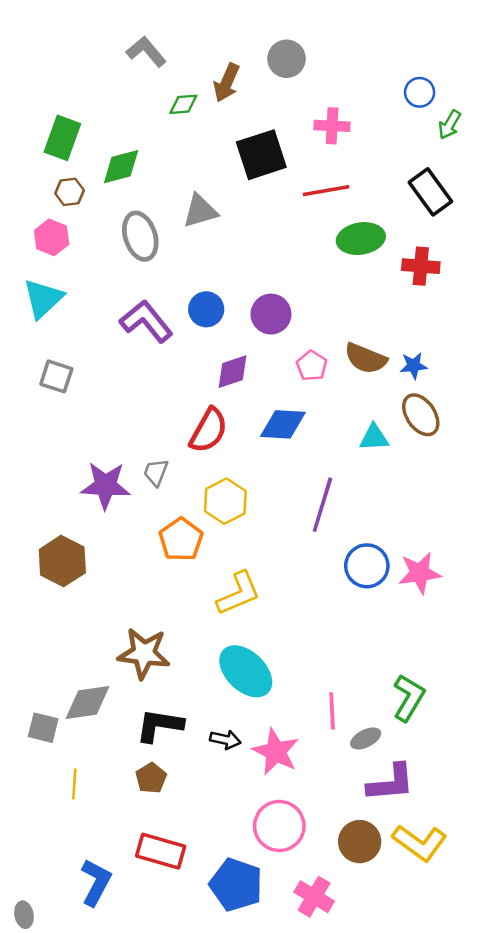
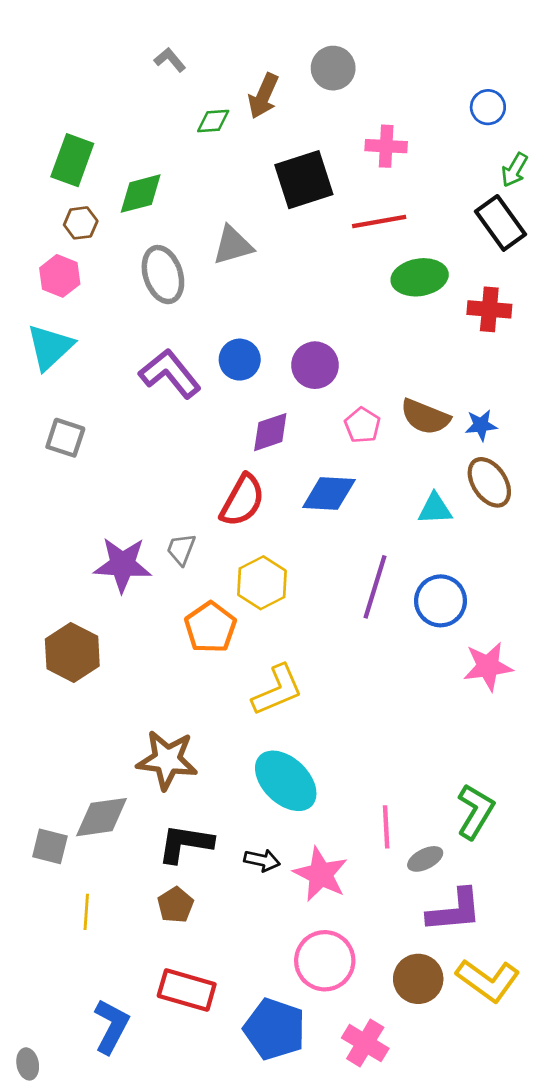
gray L-shape: (146, 52) -> (170, 60), size x0.7
green arrow: (450, 125) -> (514, 170), moved
blue circle: (367, 566) -> (441, 601), moved

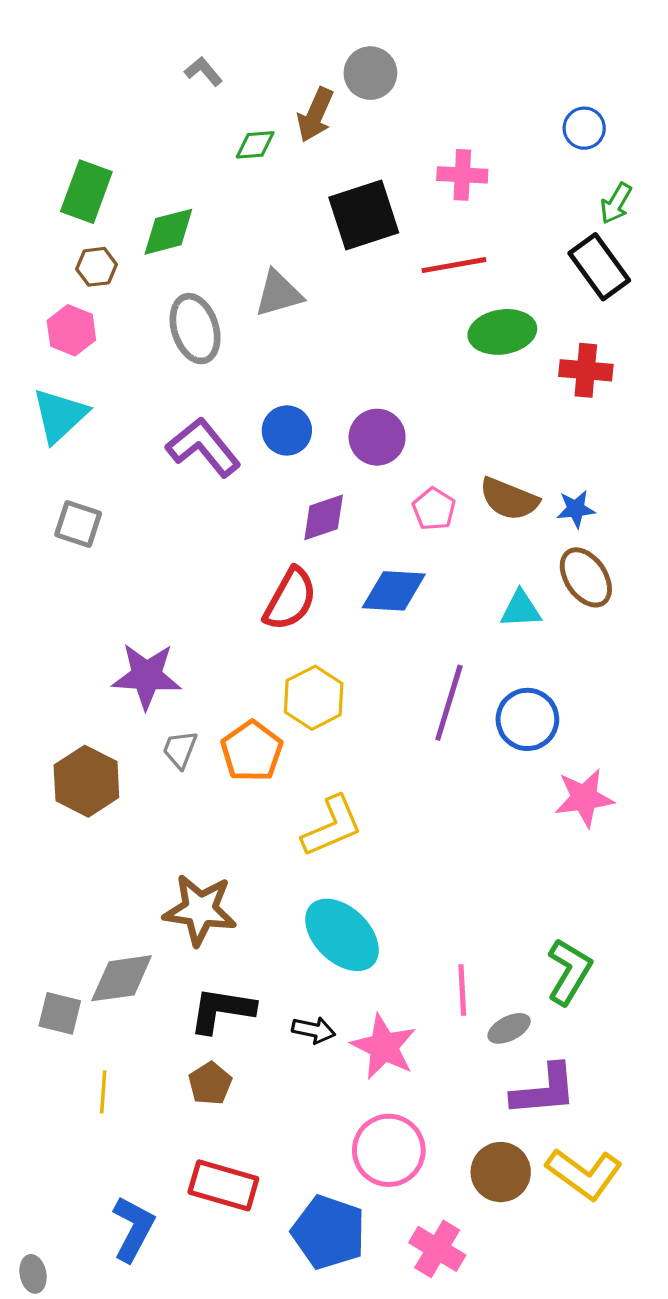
gray circle: (333, 68) -> (370, 73), moved
gray trapezoid: (181, 549) -> (180, 749), moved

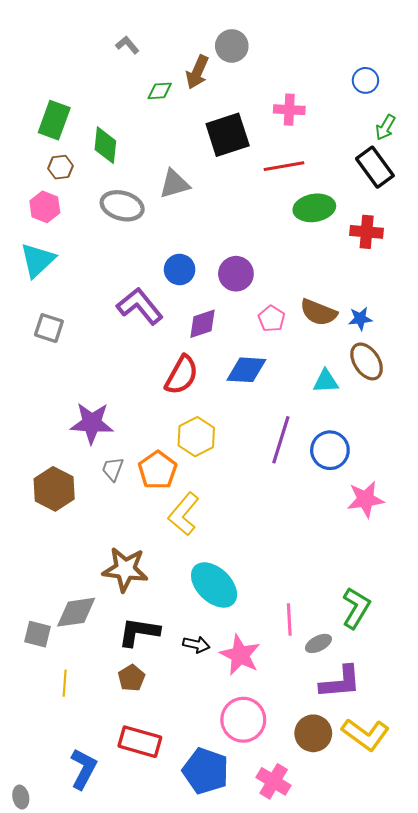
green diamond: (168, 232) -> (105, 145), turned -69
gray ellipse: (195, 329) -> (122, 206), turned -57
purple L-shape: (203, 447) -> (140, 306), moved
yellow L-shape: (332, 826) -> (184, 514), moved, turned 153

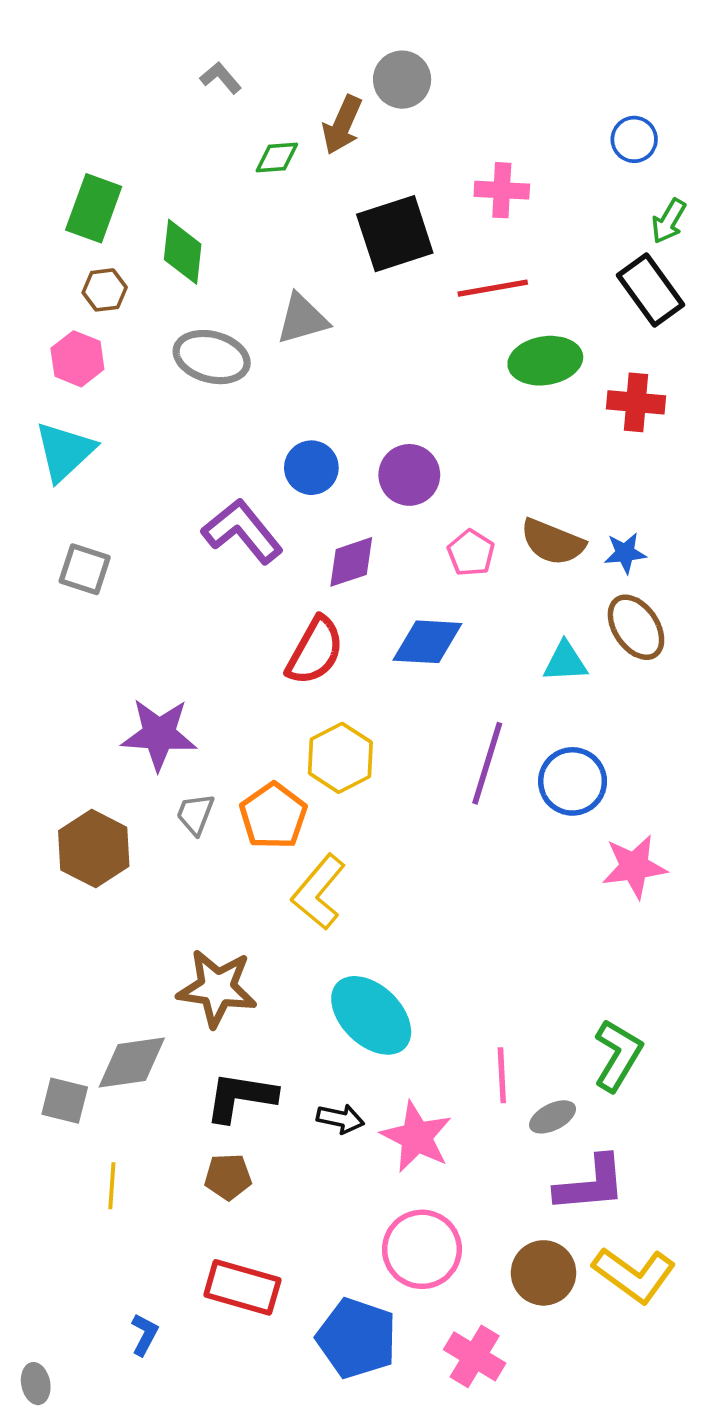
brown pentagon: (131, 678) -> (228, 1177), turned 30
blue L-shape: (83, 769) -> (145, 1335), size x0.6

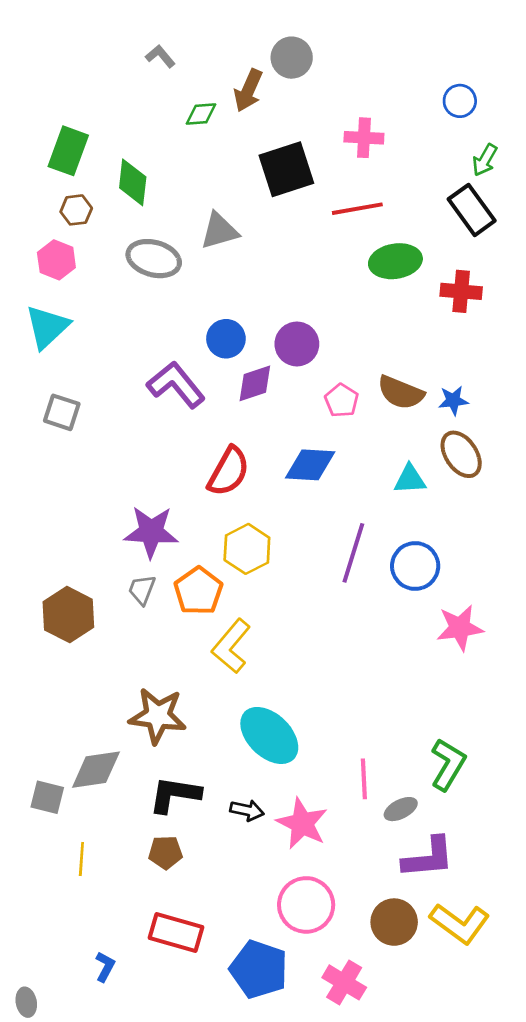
purple diamond: (351, 562) -> (255, 383), moved
purple star: (159, 734) -> (151, 532), moved

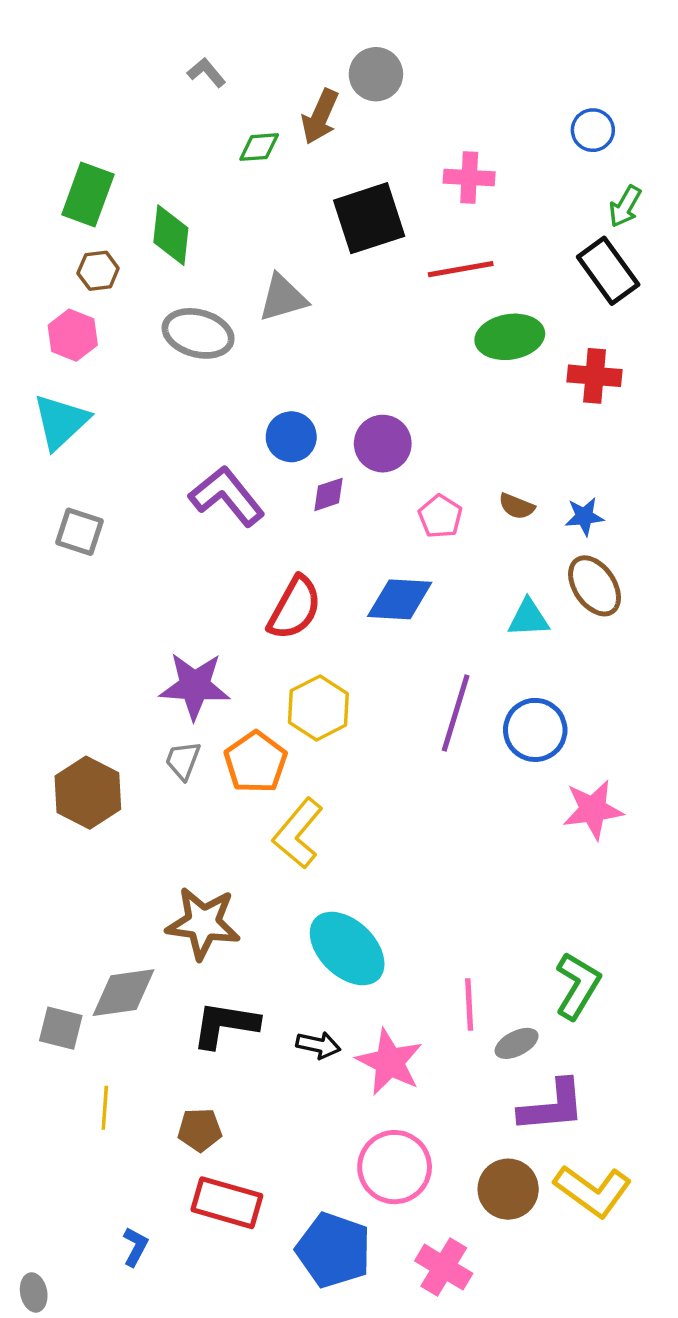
purple diamond: (255, 383) -> (328, 494), size x0.7
brown semicircle: (401, 393) -> (517, 506), size x0.6
brown pentagon: (166, 852) -> (200, 1130), moved

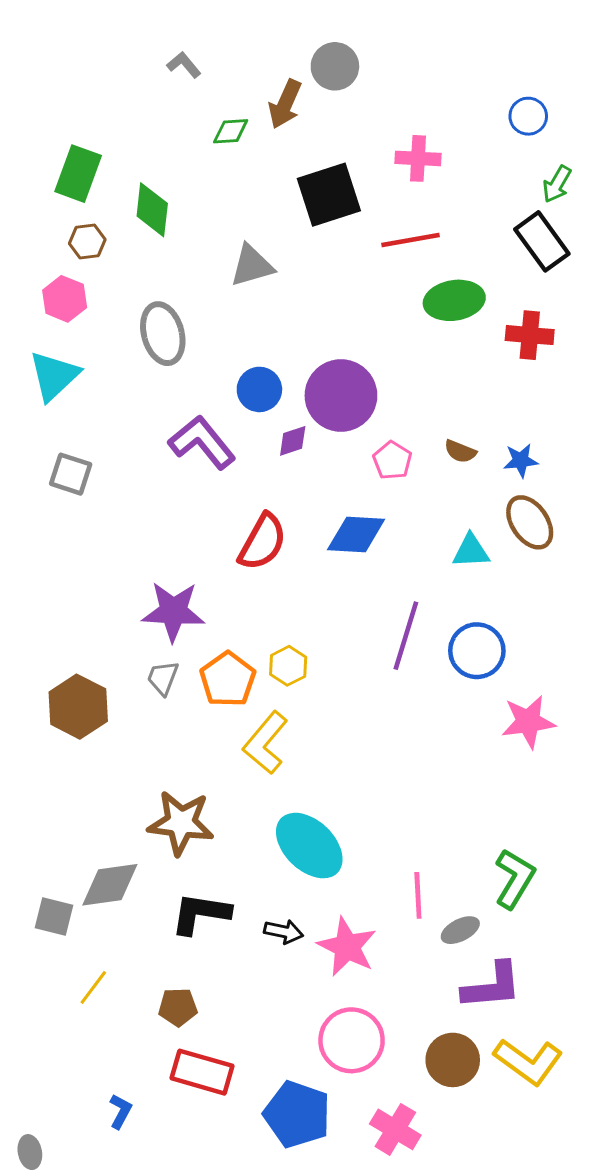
gray ellipse: (198, 333) -> (163, 334), moved, turned 60
purple circle: (383, 444) -> (341, 396), size x1.4
yellow hexagon: (318, 708) -> (288, 666), moved, size x0.7
yellow line: (105, 1108) -> (93, 987), turned 33

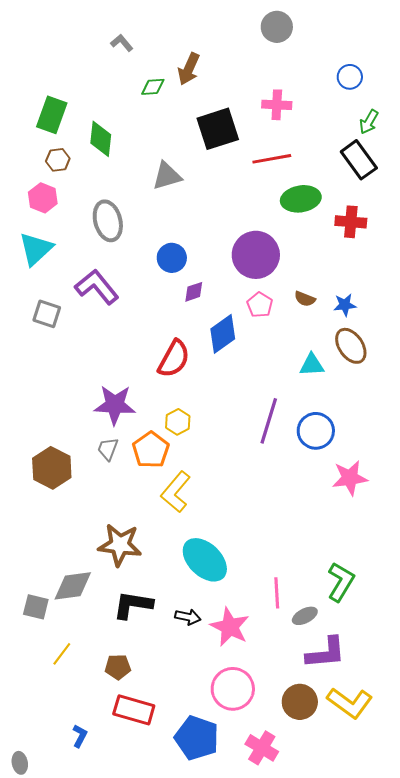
gray circle: (335, 66) -> (277, 27), moved
purple circle: (341, 396) -> (256, 255), moved
purple L-shape: (202, 442) -> (97, 287), moved
blue diamond: (356, 534) -> (223, 334), moved, turned -39
yellow hexagon: (288, 666) -> (178, 422), moved

